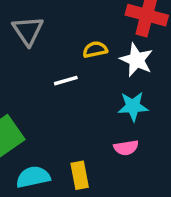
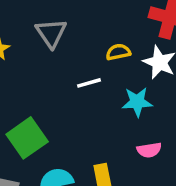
cyan star: (133, 106) -> (137, 102), moved

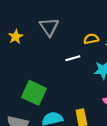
green square: (27, 138) -> (34, 93), turned -30

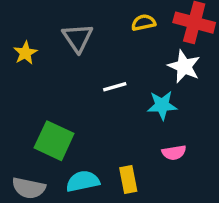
yellow semicircle: (91, 39) -> (144, 23), moved

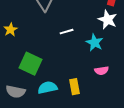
yellow star: (25, 53) -> (11, 30), moved
cyan star: (162, 105) -> (95, 43), turned 30

